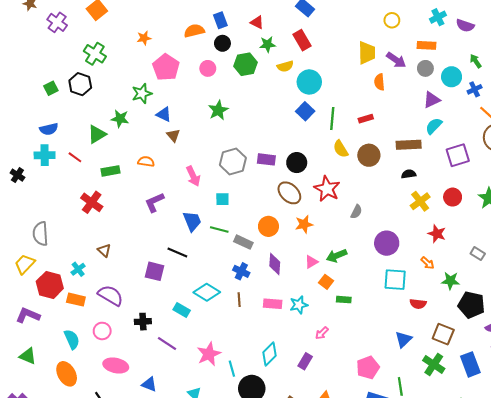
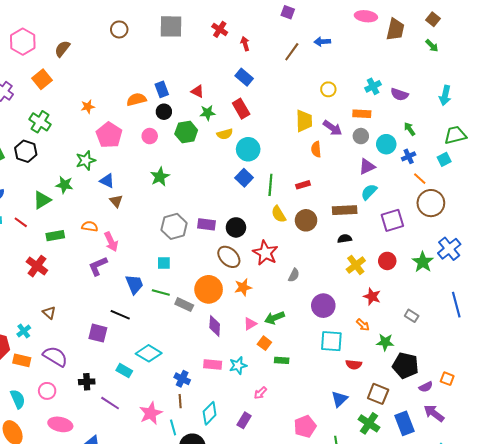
pink arrow: (193, 176) -> (111, 242), moved
orange circle: (268, 226) -> (209, 289), size x1.4
blue cross: (241, 271) -> (182, 379), moved
brown line: (239, 300) -> (180, 401), moved

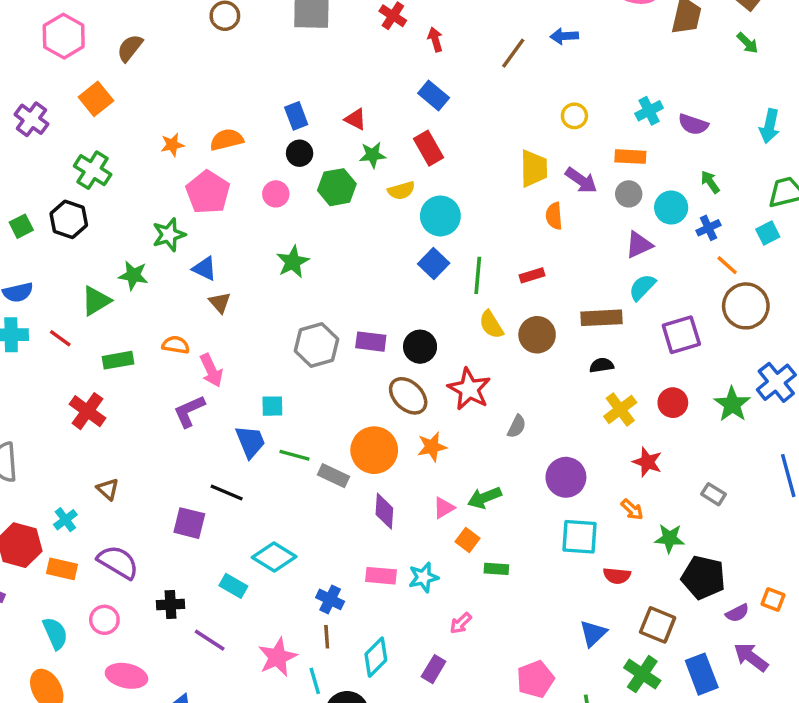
orange semicircle: (136, 100) -> (227, 140), moved
cyan square: (164, 263) -> (272, 406), moved

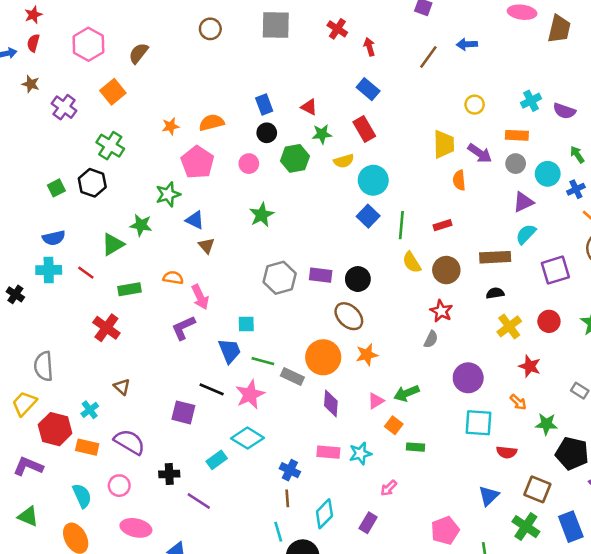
red star: (469, 389) -> (441, 311), moved, size x0.7
cyan rectangle: (233, 586) -> (217, 460), turned -66
pink star: (277, 657) -> (250, 394), moved

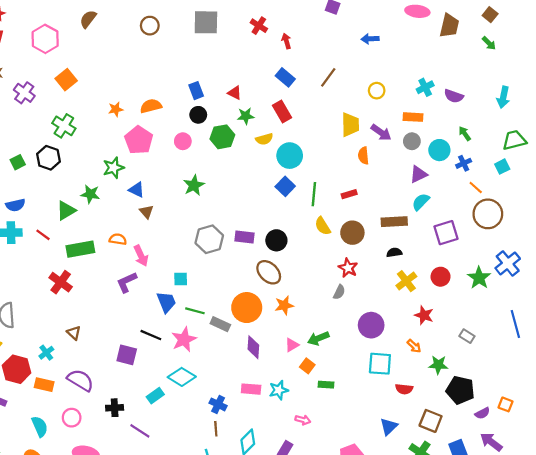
brown semicircle: (138, 53) -> (88, 19), moved
brown line: (428, 57) -> (328, 77), moved
green rectangle: (129, 289) -> (80, 249), size x1.4
pink arrow: (389, 488) -> (303, 420), turned -120

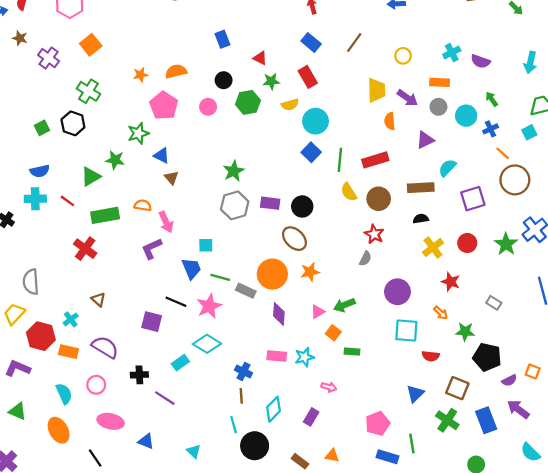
blue rectangle: (196, 91) -> (222, 39), moved
purple triangle: (418, 174) -> (425, 140), moved
green star: (194, 185) -> (234, 171), moved
red rectangle: (349, 194) -> (375, 160), size x1.6

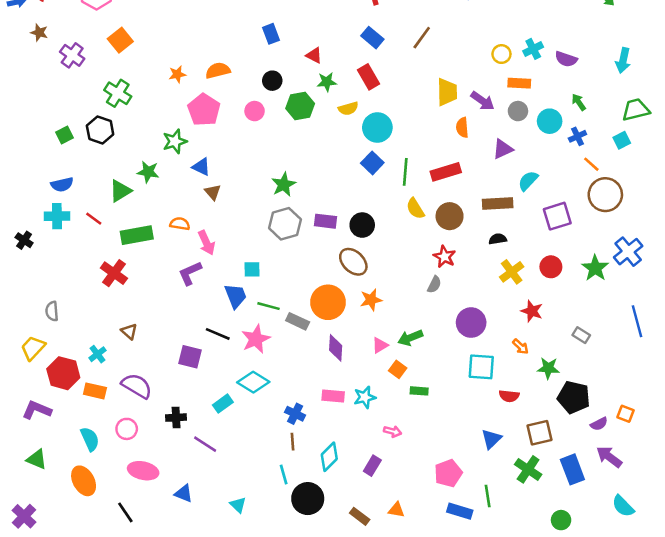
yellow circle: (403, 56) -> (501, 54), moved
gray semicircle: (31, 282) -> (52, 311), size x0.7
brown square: (457, 388) -> (539, 433), turned -35

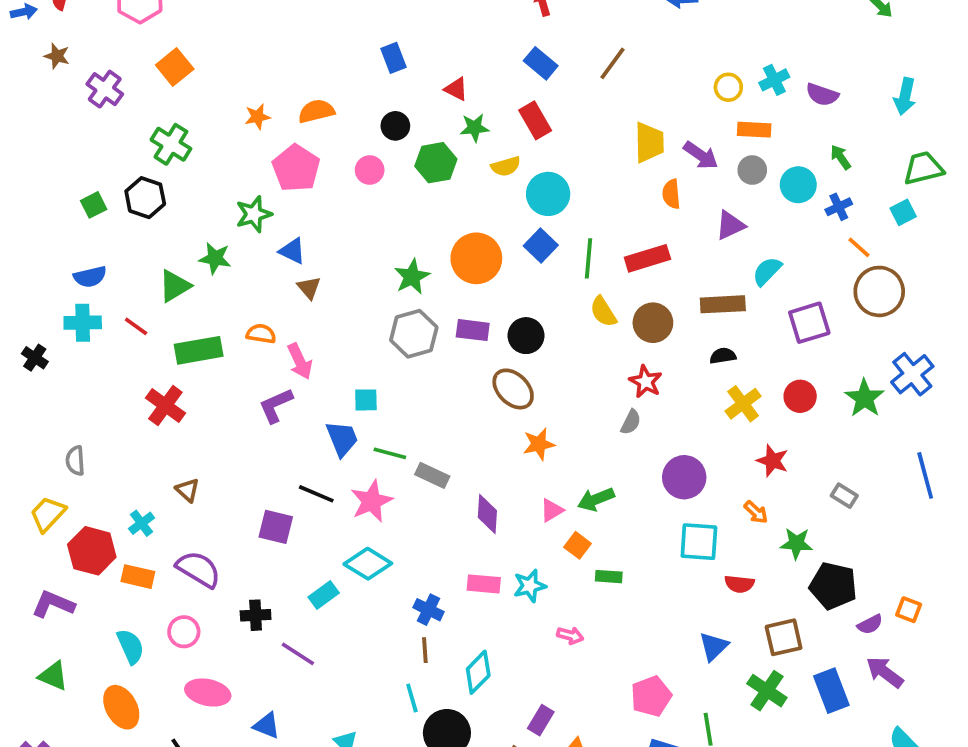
orange circle: (328, 302) -> (476, 258), moved
purple rectangle: (372, 466) -> (541, 720), moved

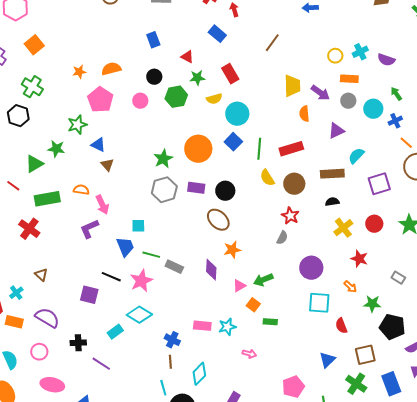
blue rectangle: (541, 63) -> (217, 34), moved
purple diamond: (487, 514) -> (211, 270), moved
red semicircle: (739, 584) -> (341, 326), turned 63

